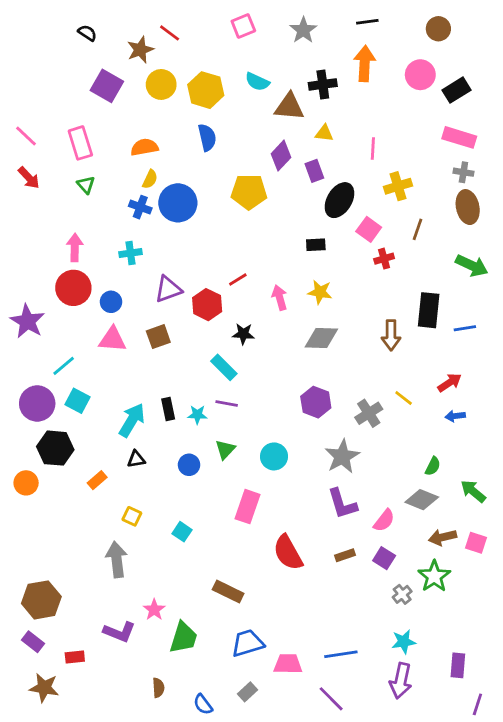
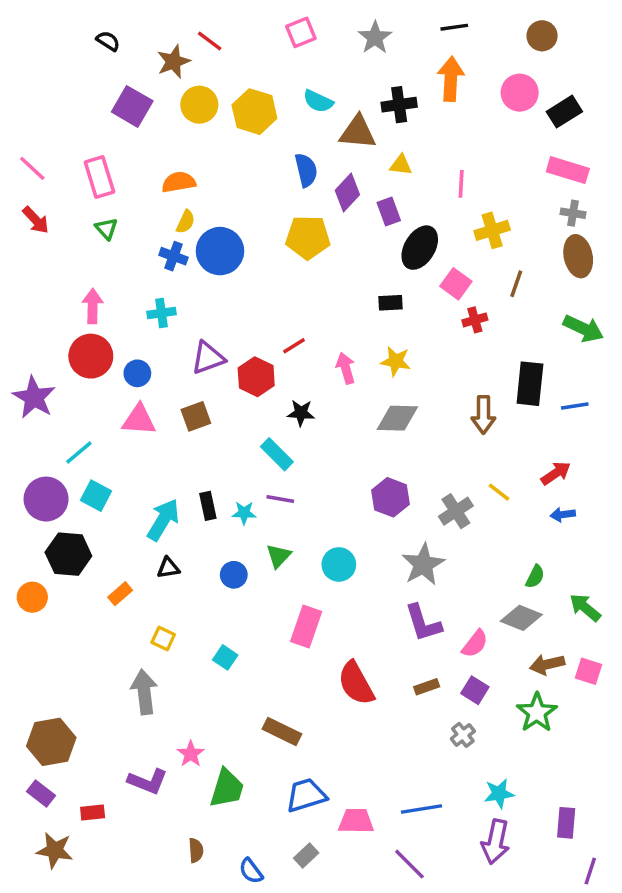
blue semicircle: (207, 137) -> (306, 170), moved
gray cross: (402, 594) -> (463, 735), moved

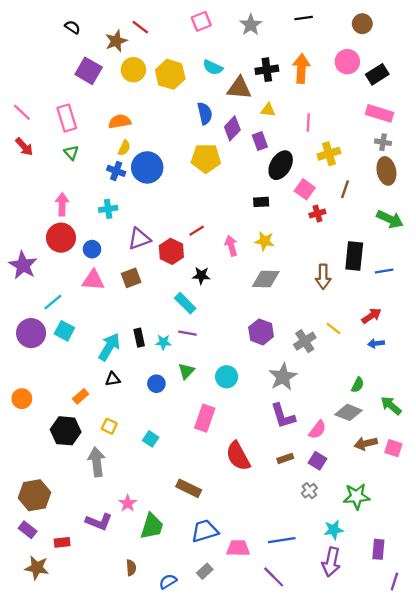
orange arrow: (451, 79) -> (301, 69), moved
black hexagon: (68, 554) -> (66, 431), moved
green star: (537, 713) -> (357, 496), moved, turned 30
blue semicircle: (251, 871) -> (168, 581), turned 96

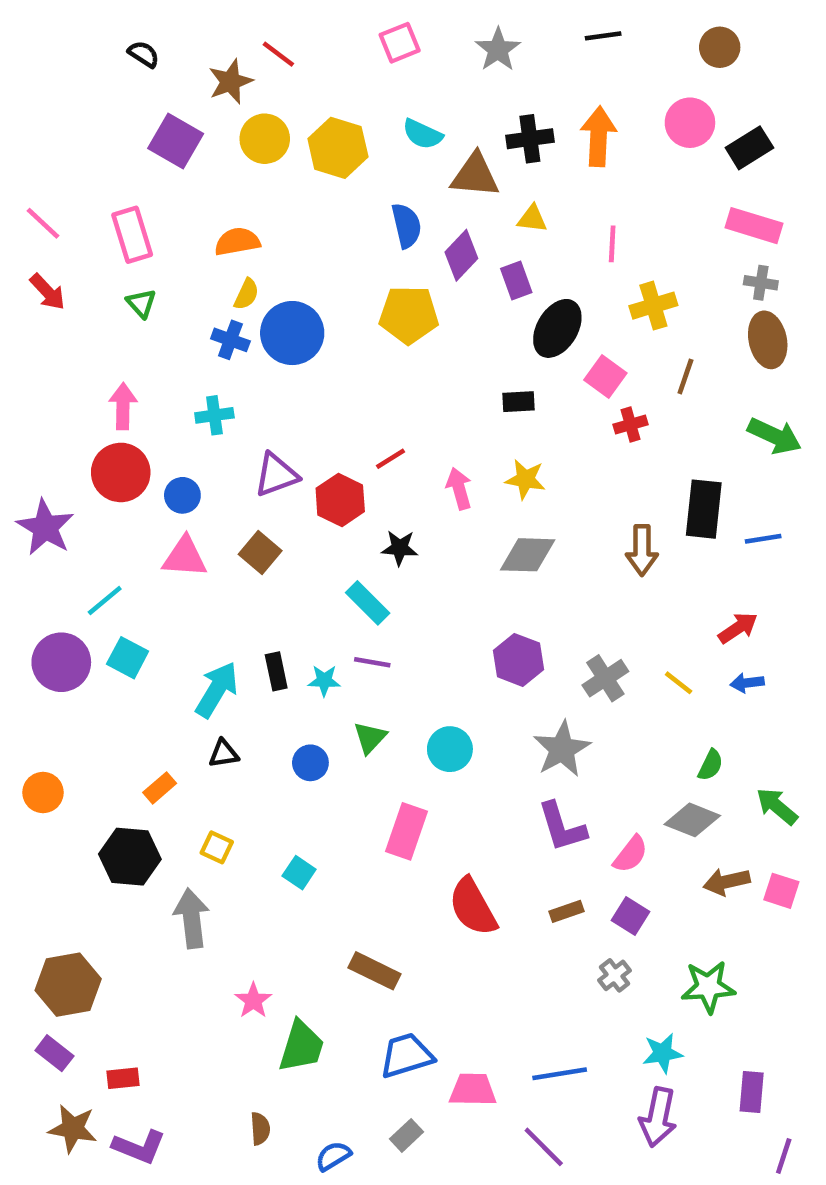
brown square: (131, 278) -> (260, 552), turned -30
yellow line: (334, 328) -> (679, 683), moved
purple L-shape: (99, 522) -> (139, 1147), moved

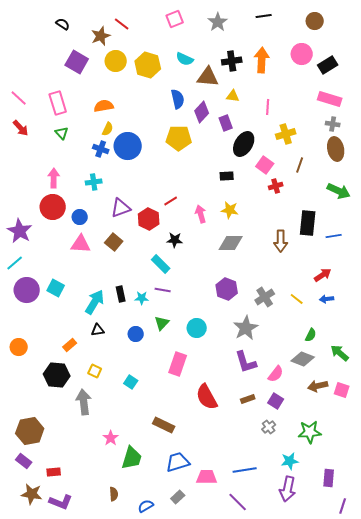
cyan line: (105, 601) -> (15, 263), moved

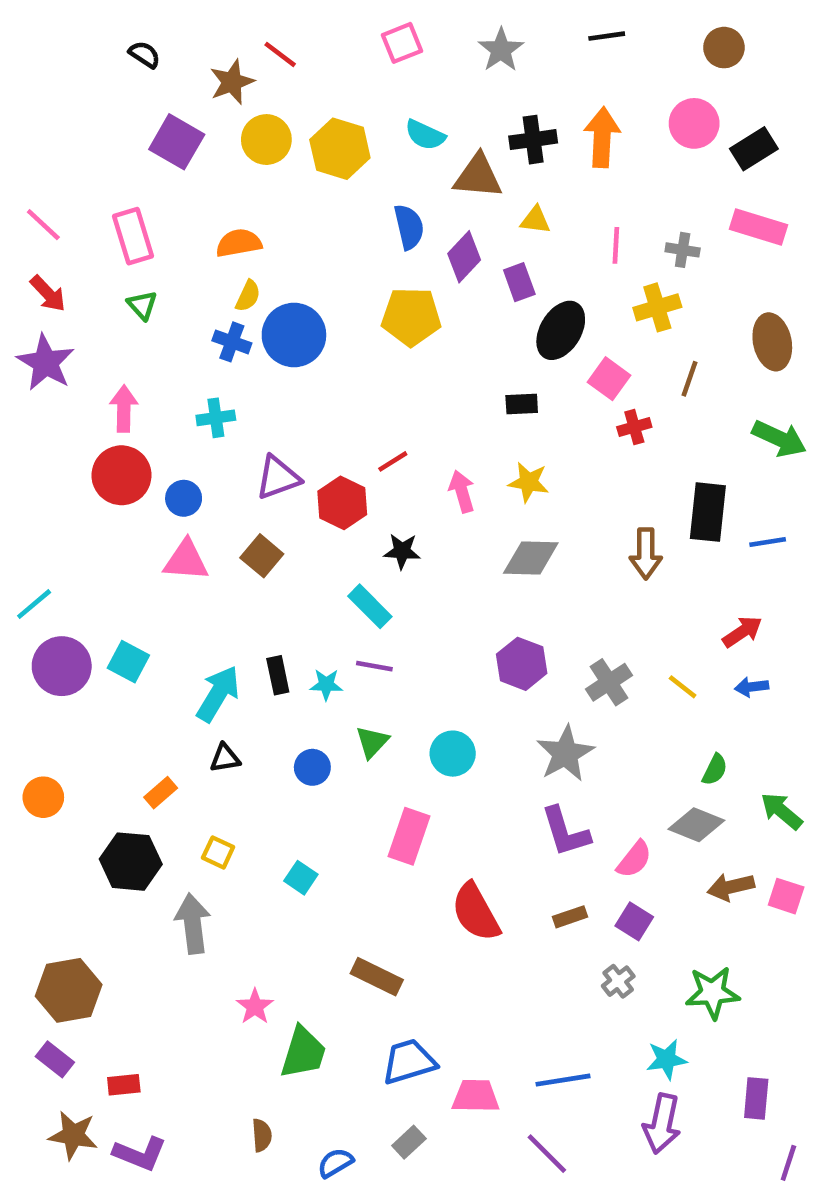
gray cross: (333, 124) -> (683, 250), moved
purple star: (20, 231) -> (46, 363), moved

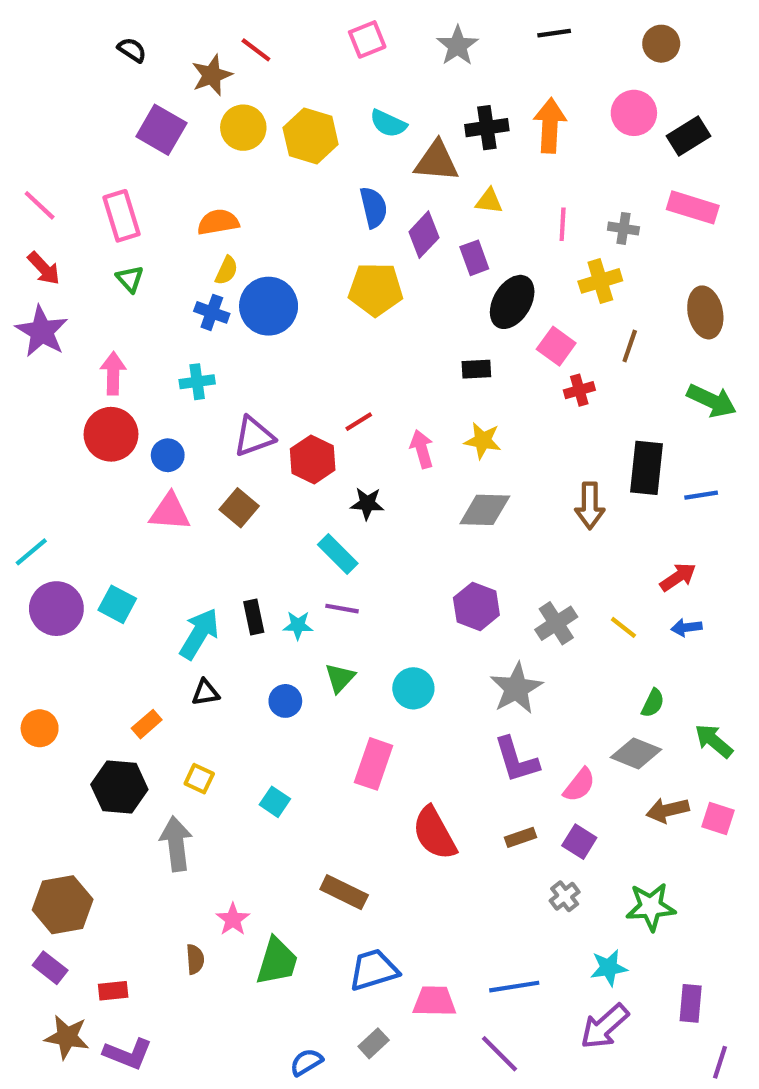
purple arrow: (662, 1124) -> (605, 1026), turned 36
brown semicircle: (262, 1135) -> (195, 959), moved

